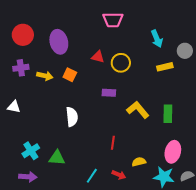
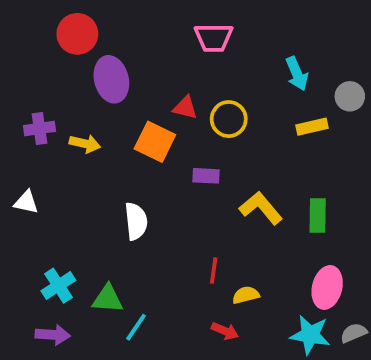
red circle: (23, 35) -> (77, 34), moved
orange square: (70, 75) -> (155, 142), moved, size x1.5
yellow semicircle: (139, 162) -> (246, 295), moved
cyan line: (92, 176) -> (136, 327), moved

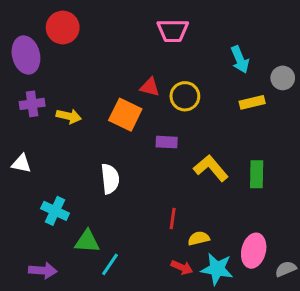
purple ellipse: (111, 79) -> (26, 55), moved
cyan cross: (58, 286) -> (55, 211), moved, turned -32
pink ellipse: (327, 287) -> (254, 251), moved
cyan star: (310, 335) -> (217, 269), moved

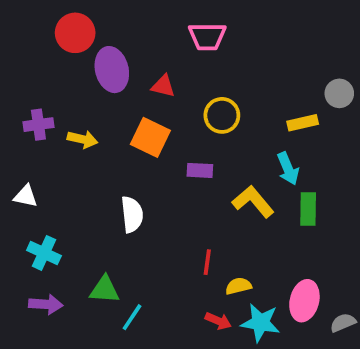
purple ellipse: (26, 55) -> (112, 70), moved
cyan arrow: (240, 60) -> (288, 169), moved
red triangle: (150, 87) -> (163, 86), moved
cyan cross: (55, 211) -> (44, 253), moved
purple arrow: (43, 270) -> (46, 304), moved

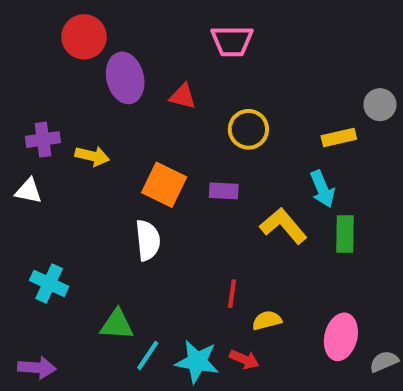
orange square: (150, 137) -> (164, 185), moved
white triangle: (26, 196) -> (29, 191), moved
purple arrow: (46, 304) -> (37, 368), moved
cyan star: (260, 323) -> (197, 361), moved

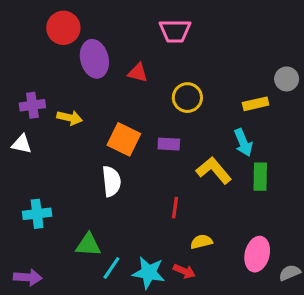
cyan cross: (49, 283) -> (37, 214), turned -32
red line: (232, 294) -> (175, 208), moved

